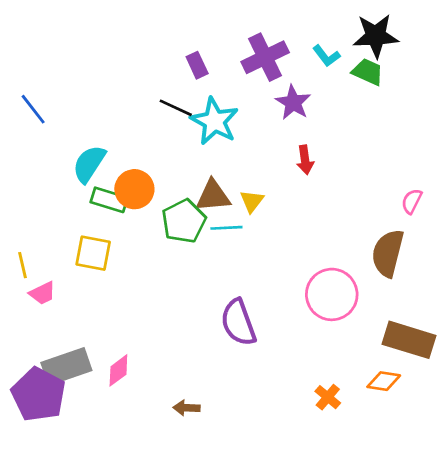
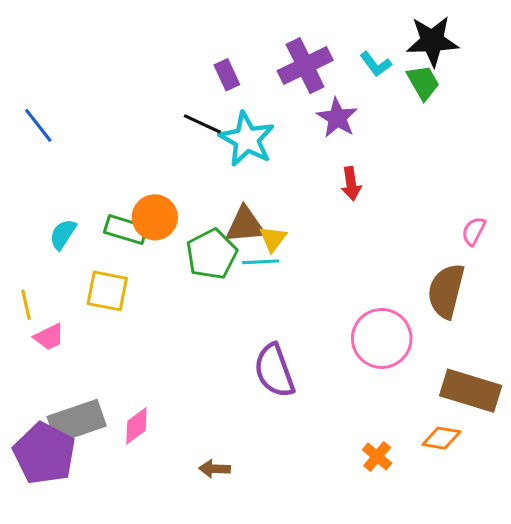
green trapezoid: (368, 72) -> (423, 82), turned 36
cyan semicircle: (89, 164) -> (63, 234), moved, size x0.7
yellow triangle: (252, 201) -> (273, 239), moved

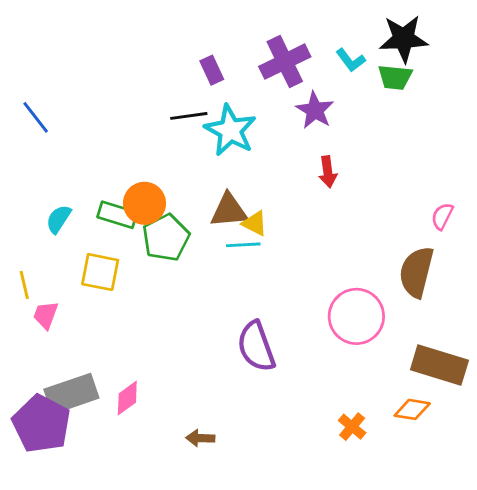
green trapezoid: (423, 82) -> (395, 77), turned 126
black line: (202, 124) -> (189, 116), turned -33
yellow triangle: (273, 239) -> (255, 223), turned -40
green pentagon: (212, 254) -> (166, 238), moved
pink trapezoid: (49, 337) -> (46, 315), turned 136

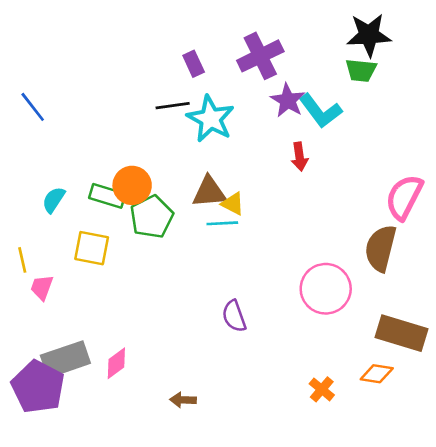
cyan L-shape: (351, 60) -> (320, 111), moved, size x1.6
pink semicircle: (442, 216) -> (404, 197), size x1.8
purple semicircle: (256, 346) -> (234, 316), size x0.7

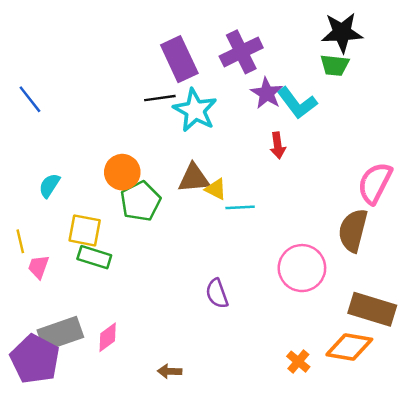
purple rectangle: (194, 64) -> (179, 59), size x1.8
green rectangle: (107, 196) -> (94, 257), moved
cyan line: (222, 223) -> (240, 207), moved
orange diamond: (377, 374) -> (349, 347), size x1.5

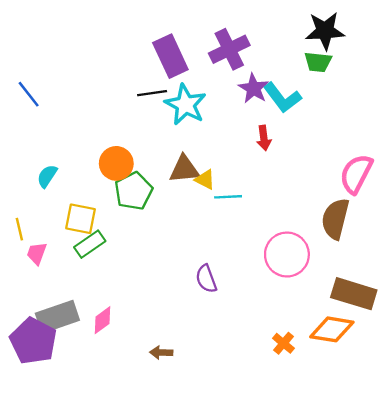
green rectangle: (94, 257) -> (90, 244), turned -52

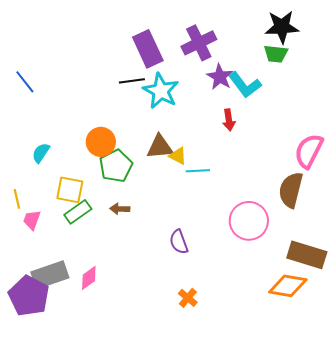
orange cross: (283, 343) -> (188, 298), moved
brown arrow: (161, 353) -> (120, 209), moved

